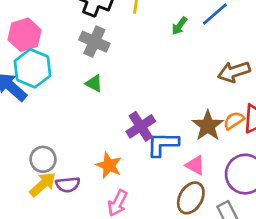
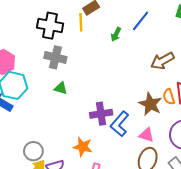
orange semicircle: (234, 120) -> (169, 97), turned -63
purple cross: (141, 126) -> (101, 114), turned 35
blue L-shape: (163, 144) -> (120, 124), turned -40

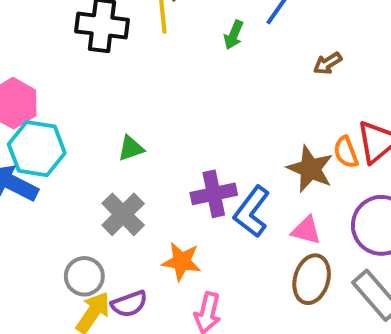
gray cross: (55, 57) -> (123, 214), moved, turned 35
brown arrow: (162, 61) -> (328, 63), moved, size x0.6
green triangle: (61, 88) -> (131, 148), turned -32

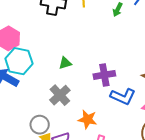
purple cross: (214, 194) -> (104, 75), moved
blue L-shape: (252, 212) -> (123, 96), turned -105

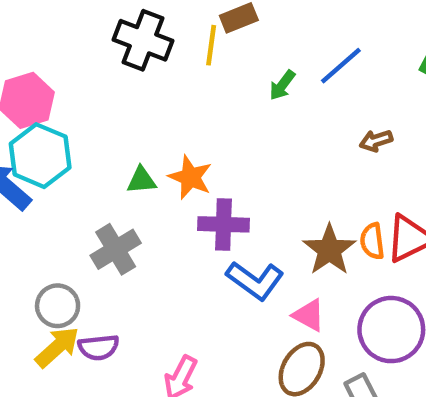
orange star: (88, 119) -> (190, 177), moved

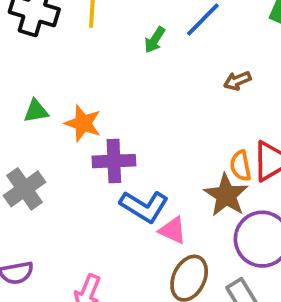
green triangle: (142, 180) -> (36, 111), moved
brown star: (329, 250) -> (226, 195), moved
pink triangle: (309, 315) -> (173, 230), moved

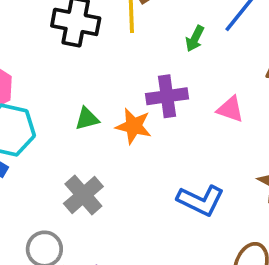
purple cross: (114, 161) -> (167, 96), moved
pink triangle: (173, 230) -> (230, 109), moved

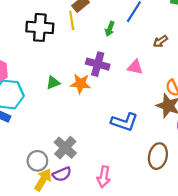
purple cross: (167, 96) -> (98, 64), turned 30
gray cross: (83, 195) -> (65, 148), moved

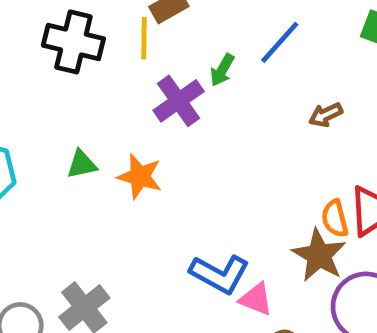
purple cross: (98, 64) -> (179, 101), moved, turned 30
pink triangle: (135, 67) -> (256, 299), moved

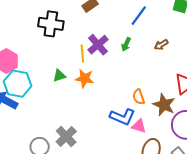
yellow line: (144, 38) -> (82, 53), moved
green arrow: (222, 70) -> (126, 44), moved
orange semicircle: (335, 218) -> (139, 97), moved

